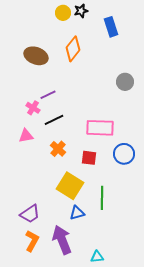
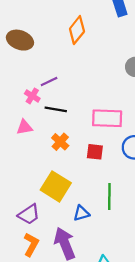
brown ellipse: (36, 56) -> (20, 40), moved
black line: (54, 120) -> (56, 109), turned 36
yellow square: (70, 186) -> (56, 186), moved

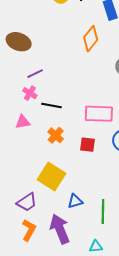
orange diamond: (77, 30) -> (91, 39), moved
purple line: (49, 81) -> (35, 74), moved
green line: (109, 197) -> (103, 211), moved

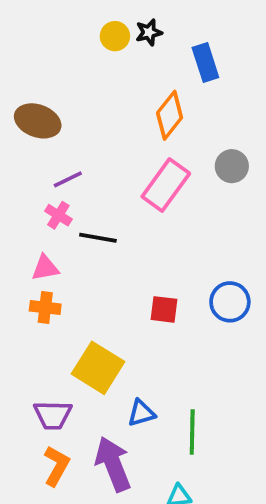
pink rectangle: (99, 114) -> (166, 185), moved, turned -56
orange cross: (56, 135) -> (45, 308), moved, turned -35
purple trapezoid: (27, 202) -> (53, 415), turned 35

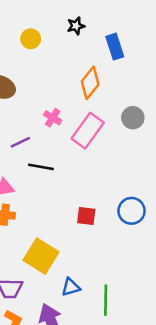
yellow circle: (115, 36) -> (31, 39), moved
purple line: (68, 179) -> (20, 142), moved
pink cross: (58, 215) -> (53, 118), moved

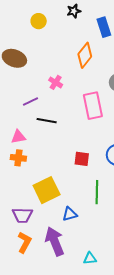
pink rectangle: (88, 131) -> (93, 106), moved, turned -48
yellow square: (41, 256) -> (47, 190), turned 32
green line: (106, 300) -> (97, 192), moved

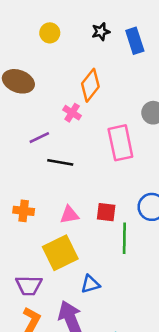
black star: (74, 11) -> (101, 32), moved
orange diamond: (85, 55) -> (90, 85), moved
pink triangle: (18, 137) -> (69, 215), moved
green line: (97, 192) -> (124, 238), moved

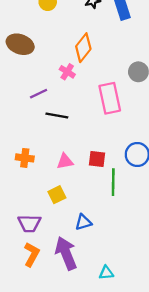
yellow square: (60, 253) -> (57, 195), size x0.6

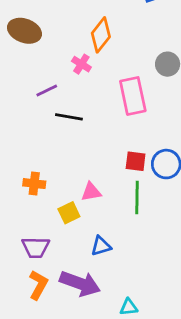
orange cross: (25, 158) -> (34, 184), moved
red square: (97, 159) -> (136, 161), moved
pink triangle: (65, 161) -> (91, 192), moved
purple arrow: (66, 253) -> (80, 284), turned 132

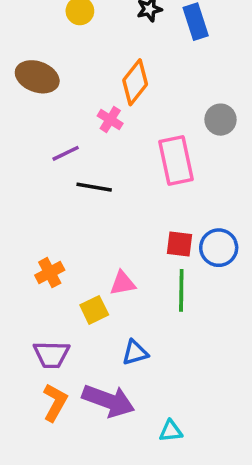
orange cross: (34, 184) -> (50, 273), turned -35

